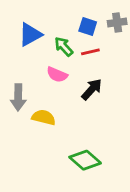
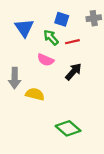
blue square: (88, 27) -> (62, 19), moved
blue triangle: (30, 35) -> (24, 28), turned -36

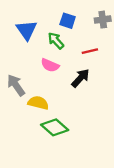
red line: (72, 42) -> (90, 51), moved
gray arrow: (15, 78) -> (16, 85), turned 144
green diamond: (68, 128) -> (55, 127), moved

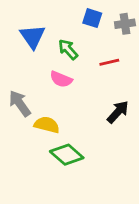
blue square: (68, 21) -> (92, 18), moved
black arrow: (80, 78) -> (118, 112), moved

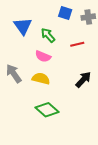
yellow semicircle: (47, 125) -> (41, 79), moved

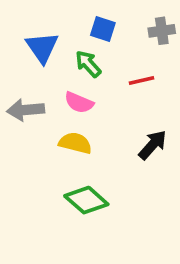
blue square: (65, 13) -> (103, 29), moved
gray arrow: (14, 74) -> (26, 110), moved, turned -60

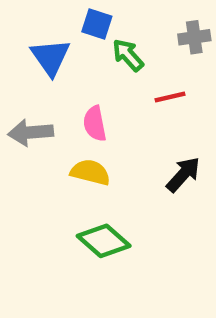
blue square: (103, 29) -> (97, 24), moved
green arrow: (88, 64) -> (128, 55), moved
pink semicircle: (79, 103) -> (95, 124), turned 56

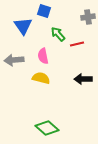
green arrow: (128, 55) -> (58, 34), moved
black arrow: (183, 174) -> (83, 79), turned -132
green diamond: (104, 241) -> (47, 128), moved

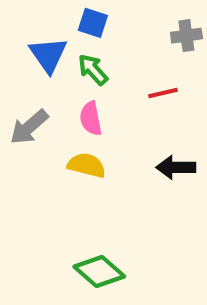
green arrow: (58, 34) -> (93, 70), moved
gray arrow: (14, 60) -> (29, 127), turned -36

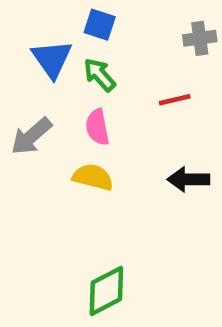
green diamond: (99, 272) -> (106, 291), turned -69

